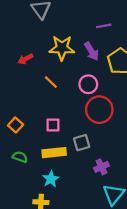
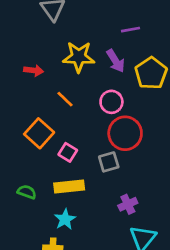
red arrow: (25, 59) -> (34, 70), turned -144
orange square: (16, 125) -> (39, 133), moved, size x1.5
pink square: (53, 125) -> (68, 152), turned 32
gray square: (82, 143) -> (109, 162), moved

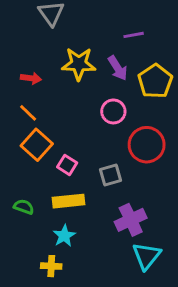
orange line: (65, 99) -> (28, 113), moved
red circle: (125, 133) -> (147, 145), moved
purple cross: (128, 204) -> (131, 220), size x1.5

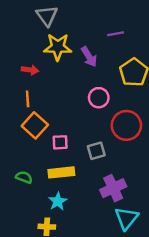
yellow star: (79, 64) -> (58, 47), moved
purple arrow: (118, 68) -> (89, 57), moved
orange line: (28, 113) -> (28, 99), turned 42
pink square: (67, 165) -> (60, 142), turned -35

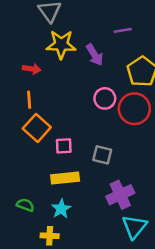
red circle: (126, 125) -> (134, 109), moved
gray square: (96, 151) -> (102, 155), turned 30
green semicircle: (24, 177) -> (25, 205), moved

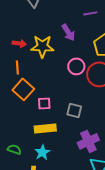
yellow star: (61, 45) -> (42, 46), moved

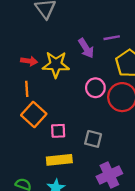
purple line: (90, 13) -> (112, 38), moved

